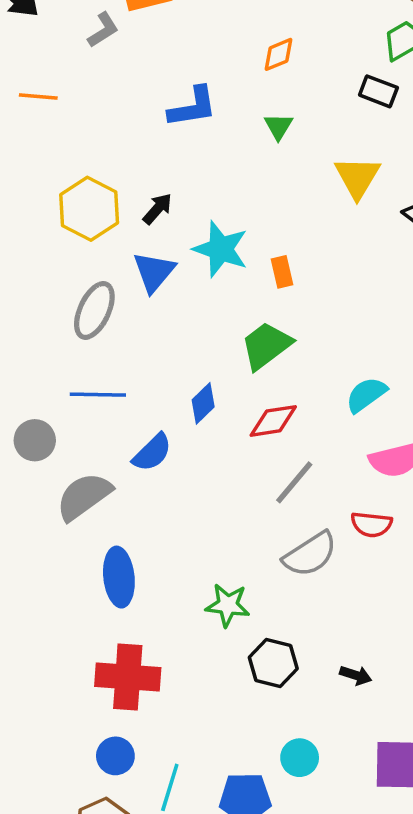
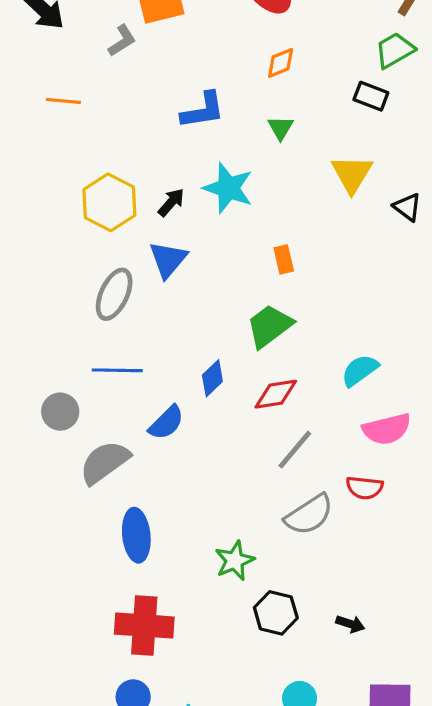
cyan star: (221, 249) -> (228, 188), moved
green star: (228, 605) -> (235, 561), turned -30

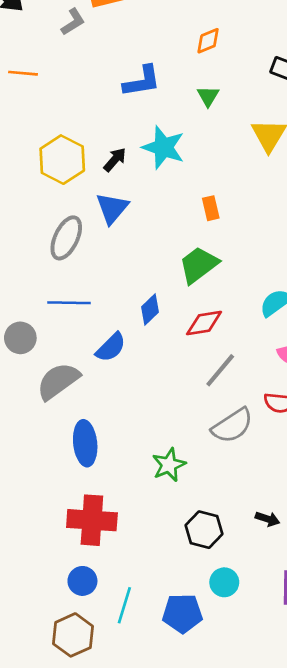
black hexagon: (276, 613) -> (204, 530), moved

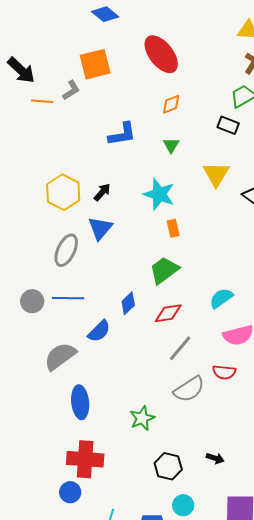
orange line: (23, 73) -> (42, 101), moved
cyan star: (163, 147) -> (159, 194), moved
gray circle: (20, 338) -> (32, 301), moved
blue circle: (82, 581) -> (70, 492), moved

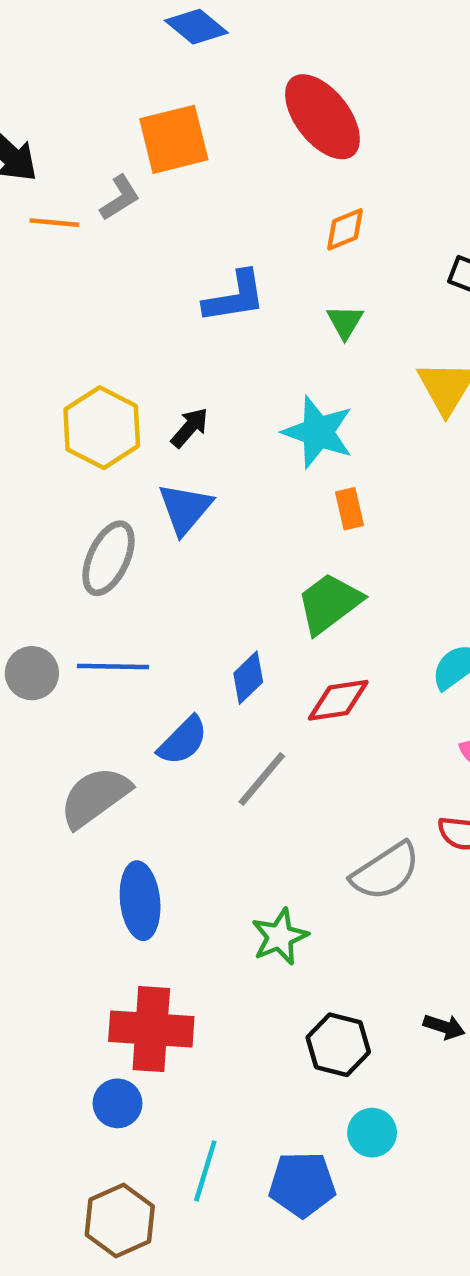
gray line: (180, 348) -> (262, 779), moved

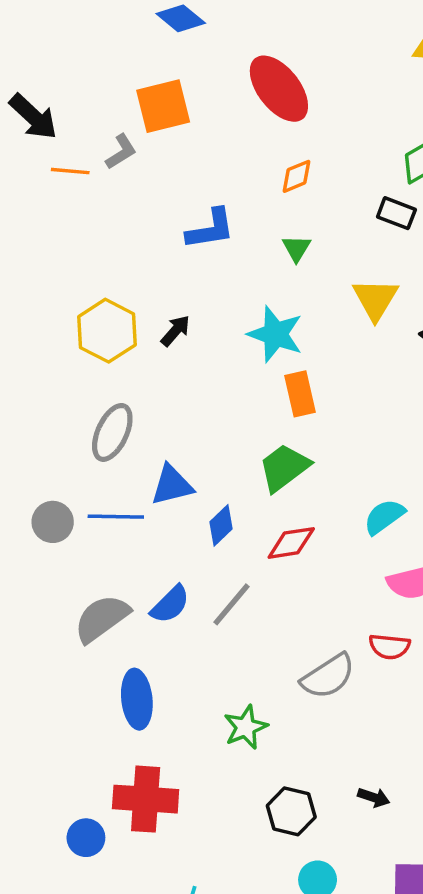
blue triangle: (185, 509) -> (172, 485), moved, turned 36
orange rectangle: (350, 509) -> (300, 394), size x1.4
blue semicircle: (183, 741) -> (170, 604), moved
blue circle: (118, 1103) -> (86, 838), moved

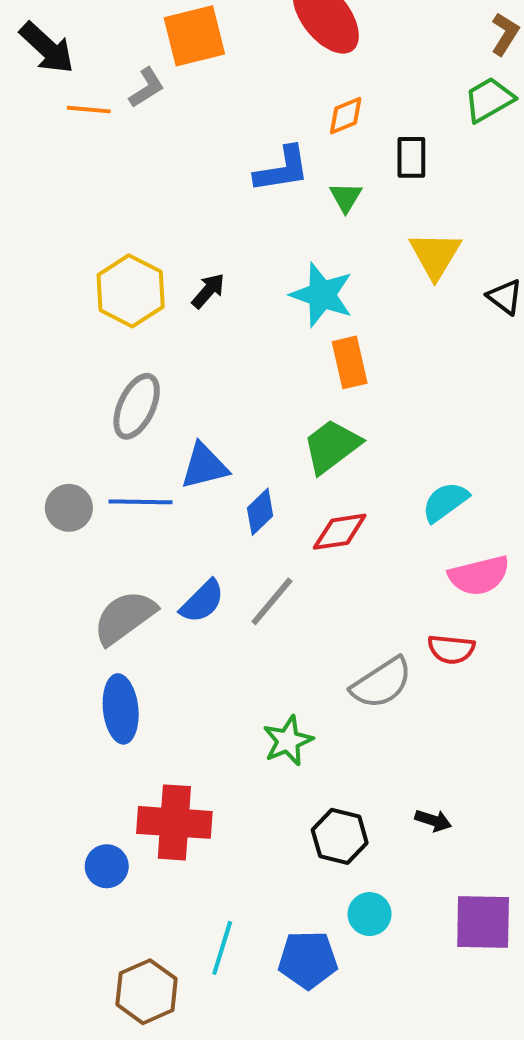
black rectangle: (396, 213) -> (411, 157), moved, turned 69
blue L-shape: (211, 229) -> (282, 169), moved
blue ellipse: (137, 699) -> (121, 709), moved

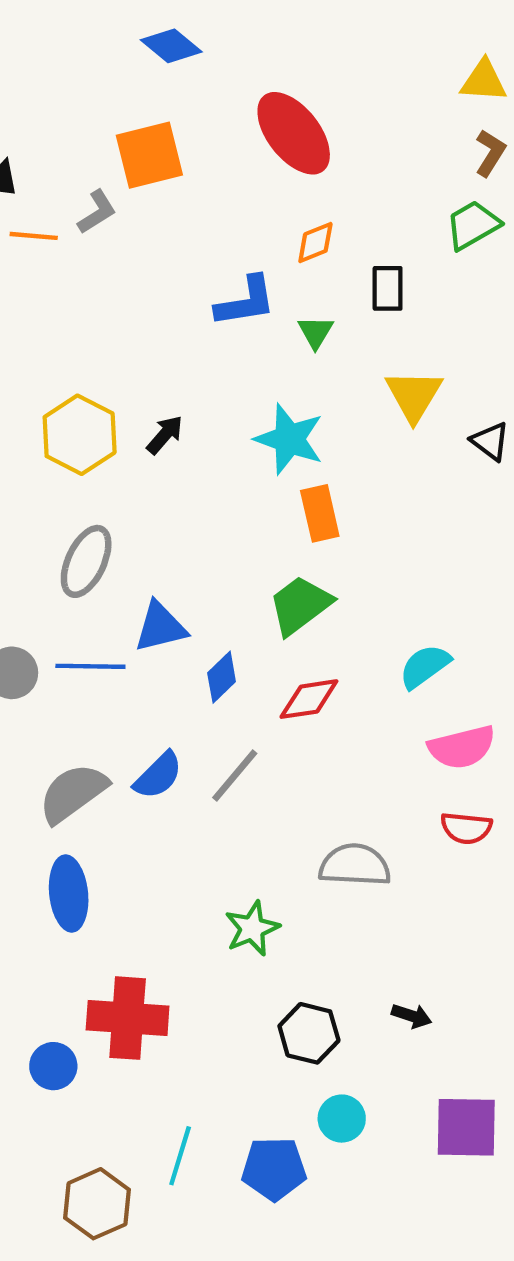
red semicircle: (451, 649) -> (466, 828), moved
gray semicircle: (381, 683) -> (355, 865), turned -144

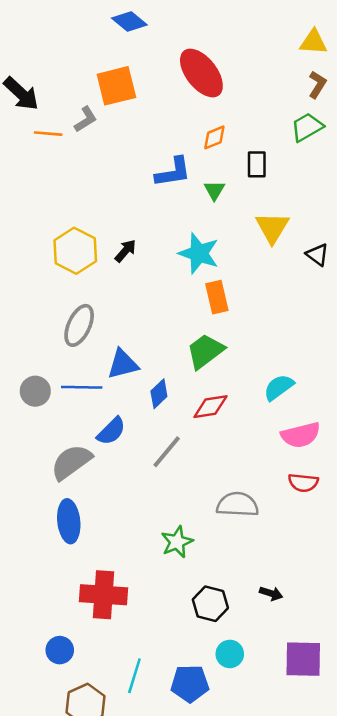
blue semicircle: (158, 776) -> (111, 431), moved
blue circle: (53, 1066) -> (60, 650), moved

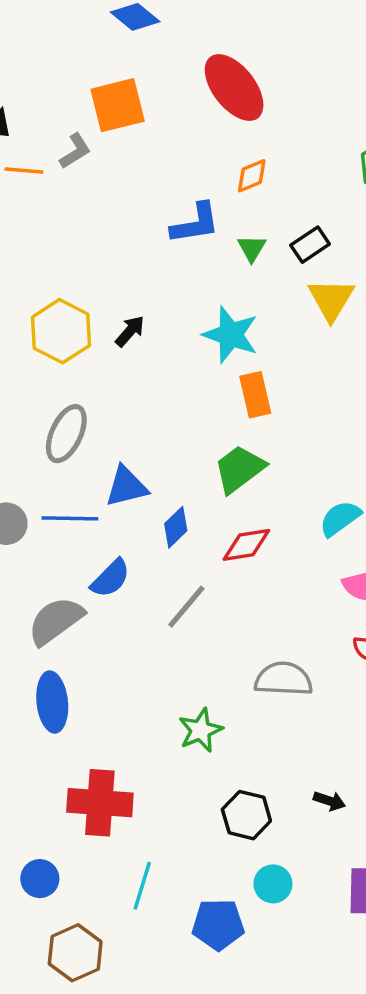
black rectangle: (257, 164) -> (310, 245), moved, turned 56
cyan line: (134, 676) -> (142, 886), moved

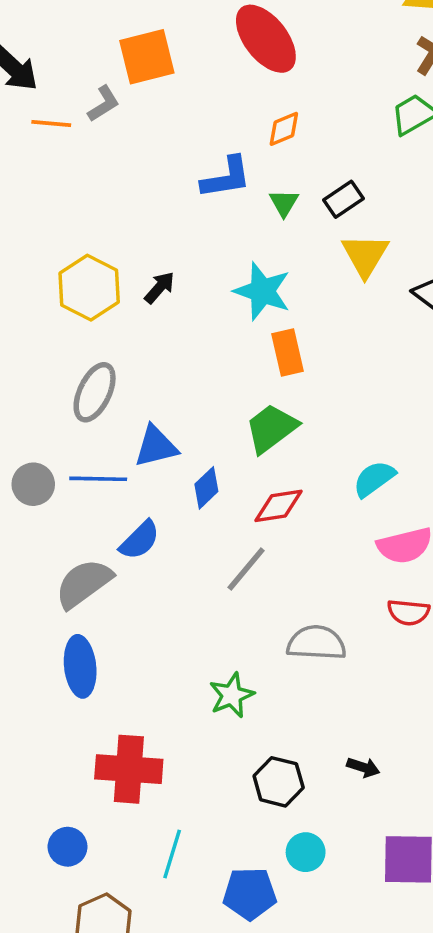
gray line: (186, 607) -> (246, 569), moved

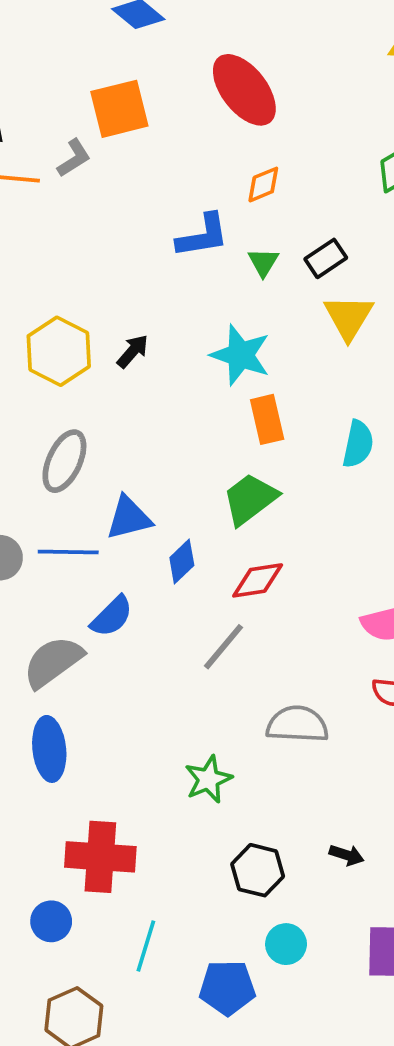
cyan semicircle: (374, 479) -> (358, 444), moved, turned 138
blue circle: (68, 847) -> (51, 921), moved

